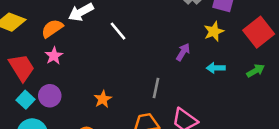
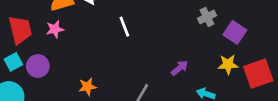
yellow star: (214, 31) -> (228, 64), moved

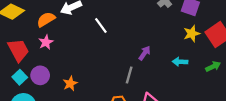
purple arrow: (180, 68) -> (145, 53), moved
orange star: (87, 87) -> (70, 84), moved

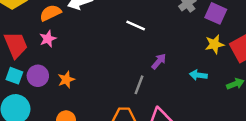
white line: (101, 25) -> (136, 26), moved, turned -35
cyan square: (20, 77) -> (14, 76), turned -32
orange star: (70, 84) -> (66, 80), moved

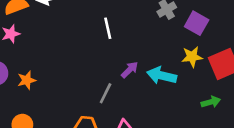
white line: (136, 26) -> (108, 28), turned 48
cyan arrow: (198, 75) -> (162, 76), moved, size x1.5

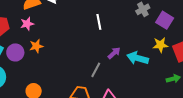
orange star: (27, 80) -> (36, 46), moved

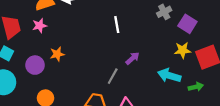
orange star: (36, 46) -> (57, 54), moved
purple circle: (15, 52) -> (35, 65), moved
cyan arrow: (138, 58) -> (169, 75), moved

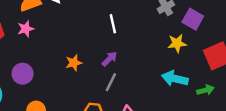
yellow star: (183, 50) -> (177, 43), moved
orange star: (57, 54) -> (74, 63), moved
purple arrow: (133, 58) -> (110, 59), moved

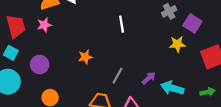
purple arrow: (110, 59) -> (149, 78), moved
cyan arrow: (175, 79) -> (172, 88), moved
green arrow: (205, 90) -> (208, 92), moved

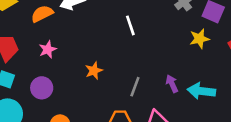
pink star: (44, 25) -> (48, 49), moved
purple arrow: (149, 78) -> (172, 84), turned -64

